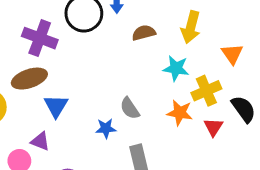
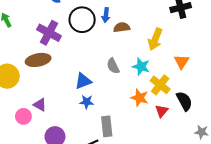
brown semicircle: (144, 33) -> (122, 27), moved
yellow cross: (206, 91) -> (160, 85), turned -36
blue triangle: (56, 106) -> (83, 81), moved, turned 30
gray semicircle: (130, 108) -> (113, 66), moved

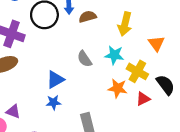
blue star: (87, 102) -> (53, 102), moved
red triangle: (162, 111) -> (143, 99), turned 32

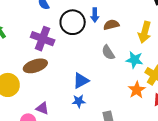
gray semicircle: (85, 59) -> (108, 52), moved
orange star: (118, 88) -> (137, 90), turned 30

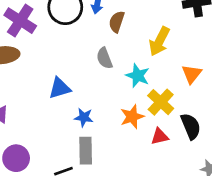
brown semicircle: (111, 25) -> (117, 22), turned -70
blue star: (79, 101) -> (84, 117), moved

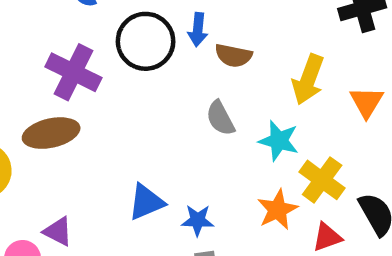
brown semicircle: (117, 22) -> (233, 56), turned -90
orange triangle: (192, 74) -> (367, 102), moved
blue triangle: (60, 88) -> (146, 202), moved

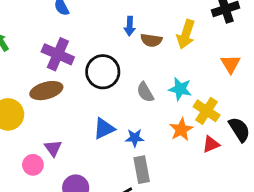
black circle: (146, 41) -> (103, 72), moved
yellow arrow: (308, 80) -> (186, 34), moved
gray semicircle: (220, 118) -> (145, 92), moved
purple triangle: (58, 231) -> (53, 148), turned 30

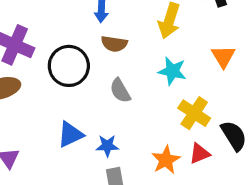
brown semicircle: (151, 40) -> (114, 44), moved
cyan star: (180, 89) -> (172, 71), moved
orange star: (181, 129) -> (166, 160), moved

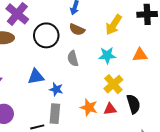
orange triangle: (223, 57) -> (140, 55), turned 42
cyan star: (172, 71) -> (107, 55), turned -30
orange star: (166, 160) -> (89, 107), turned 30

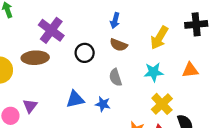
black circle: (46, 35) -> (85, 53), size x0.7
blue star: (56, 89) -> (103, 104), moved

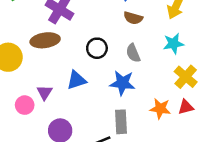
black circle: (85, 53) -> (97, 48), moved
blue triangle: (75, 99) -> (76, 80), moved
blue star: (103, 104) -> (122, 83), size x1.5

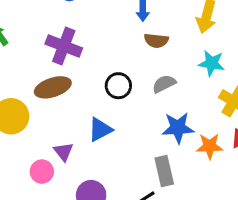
cyan star: (173, 44) -> (212, 63), turned 30
gray semicircle: (133, 53) -> (164, 84), turned 96
blue star: (122, 83) -> (178, 128), moved

